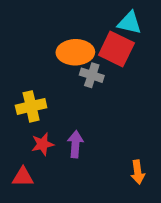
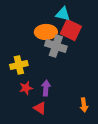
cyan triangle: (130, 23) -> (63, 14), moved
gray cross: (92, 75) -> (56, 46), size x1.5
red triangle: (23, 177) -> (40, 108), moved, turned 32

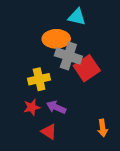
red square: (71, 30) -> (87, 68), moved, turned 30
yellow cross: (19, 65) -> (39, 79), moved
purple arrow: (46, 88) -> (56, 107), turned -70

